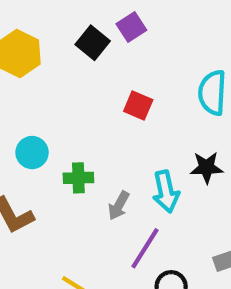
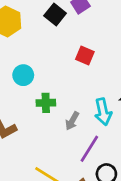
cyan circle: (32, 153) -> (23, 75), moved

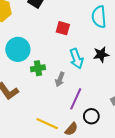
cyan circle: (23, 75) -> (18, 49), size x1.5
cyan arrow: (103, 112) -> (76, 59), moved

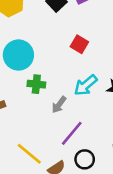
cyan arrow: (76, 59) -> (86, 85), turned 54

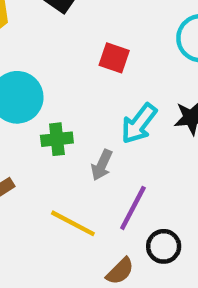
yellow line: (29, 154) -> (73, 223), moved

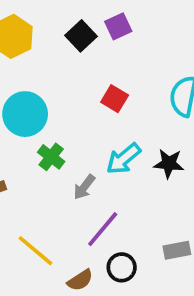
green cross: (57, 139) -> (51, 157), turned 32
yellow line: (73, 223) -> (36, 251), moved

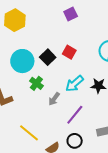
black square: (81, 36) -> (48, 57), moved
purple line: (103, 229) -> (75, 115), moved

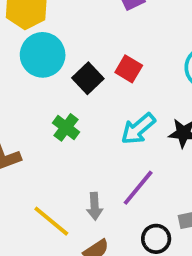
cyan circle: (22, 61) -> (43, 55), moved
gray arrow: (54, 99) -> (95, 206), moved, turned -40
black circle: (75, 141) -> (156, 239), moved

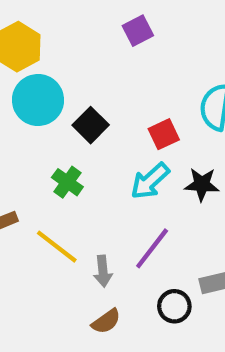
red square: (129, 69) -> (164, 134), moved, turned 36
yellow line: (51, 221) -> (57, 247), moved

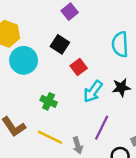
black square: (91, 125) -> (60, 44), moved
red square: (164, 134) -> (79, 67), moved

